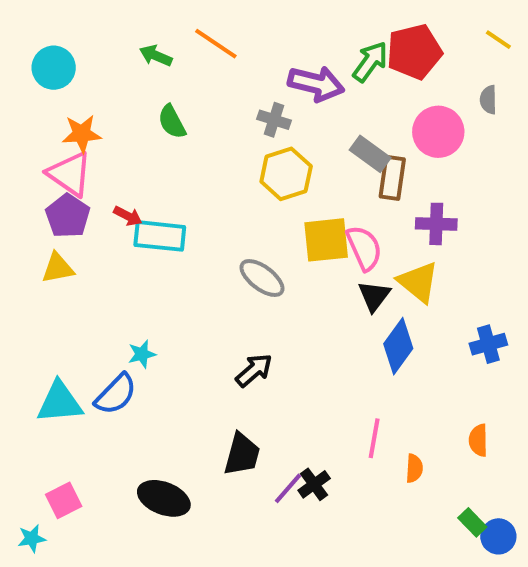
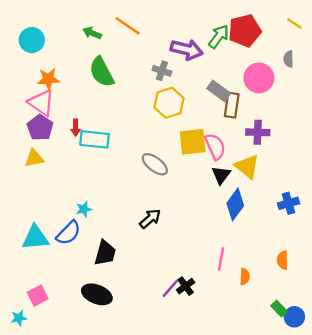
green semicircle: (172, 122) -> (102, 72), size x1.5
red arrow: (128, 216) -> (76, 128), turned 63
black trapezoid: (242, 454) -> (105, 253), moved

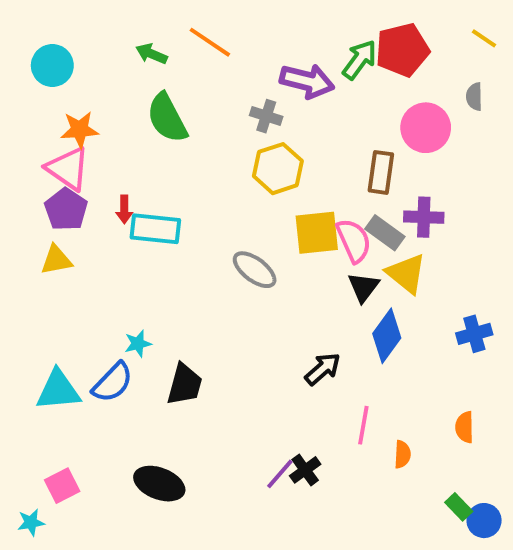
gray rectangle: (219, 91) -> (385, 233), moved
black arrow: (150, 219) -> (323, 369), moved
black trapezoid: (105, 253) -> (185, 384), moved

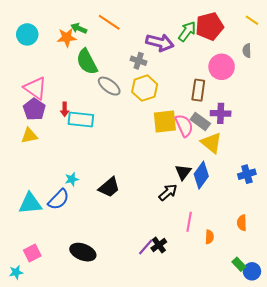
orange star: (80, 130) -> (67, 37), moved
gray ellipse: (255, 270) -> (109, 86), moved
black triangle: (363, 287) -> (183, 172), moved
black trapezoid: (185, 384) -> (109, 187), moved, turned 35

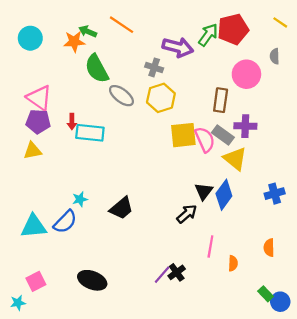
purple pentagon: (34, 109) -> (38, 122), turned -30

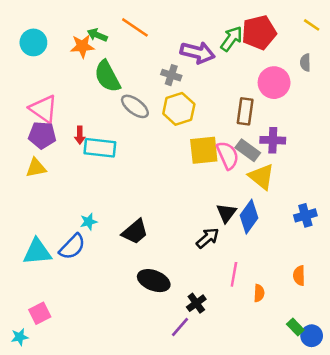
purple line: (162, 275) -> (180, 327), moved
black ellipse: (92, 280) -> (154, 281), moved

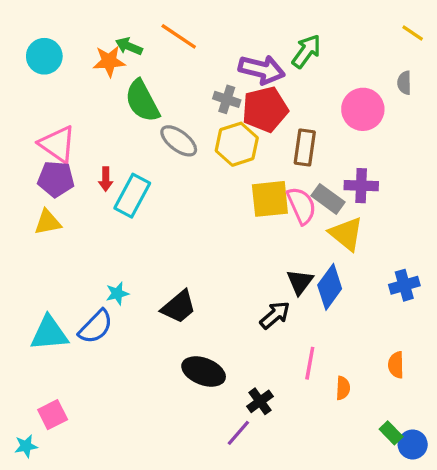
red pentagon: (259, 32) -> (265, 109), moved
brown rectangle: (245, 111) -> (305, 147), moved
cyan rectangle: (100, 148) -> (132, 196), turned -68

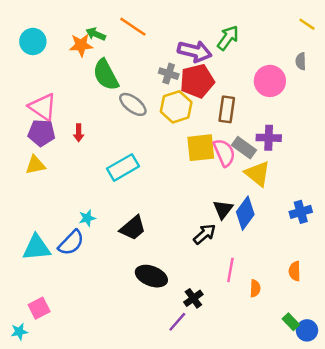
cyan rectangle: (132, 196) -> (123, 167), moved, turned 32

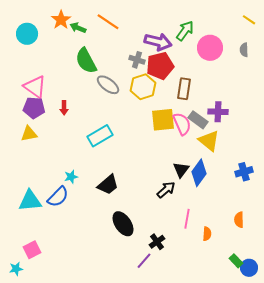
orange star: (81, 45) -> (61, 20), moved, turned -30
pink circle: (270, 81) -> (210, 48), moved
black ellipse: (151, 276) -> (123, 224), turned 35

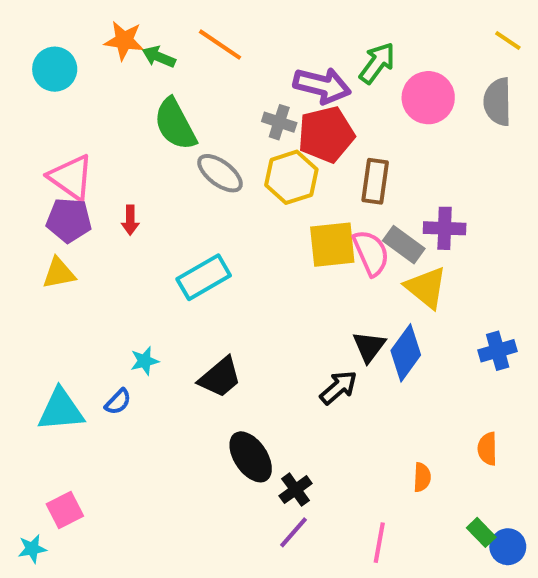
orange star: (61, 20) -> (124, 41), turned -30
gray semicircle: (244, 50) -> (498, 102), size x1.6
blue semicircle: (58, 197) -> (118, 402), size x0.6
pink line: (187, 219) -> (379, 543), moved
black cross: (157, 242) -> (296, 490), moved

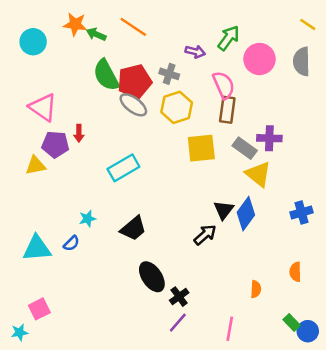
purple arrow: (322, 85) -> (195, 52), size x0.6
red pentagon: (326, 134) -> (135, 81), moved
purple pentagon: (69, 220) -> (55, 144), moved
pink semicircle: (371, 253) -> (224, 85), moved

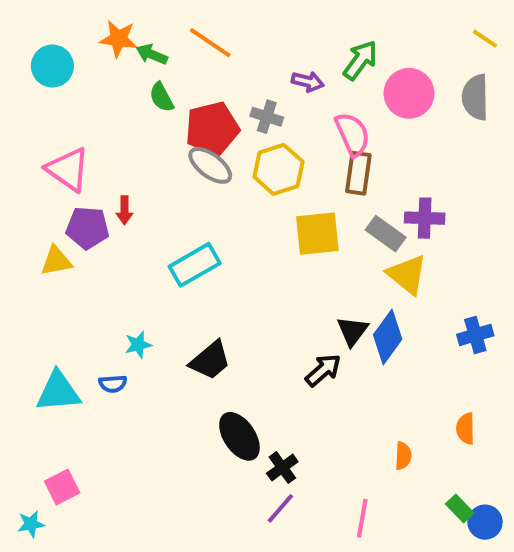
green semicircle: (106, 75) -> (162, 97), moved, size x0.6
blue semicircle: (71, 243) -> (113, 384), turned 42

